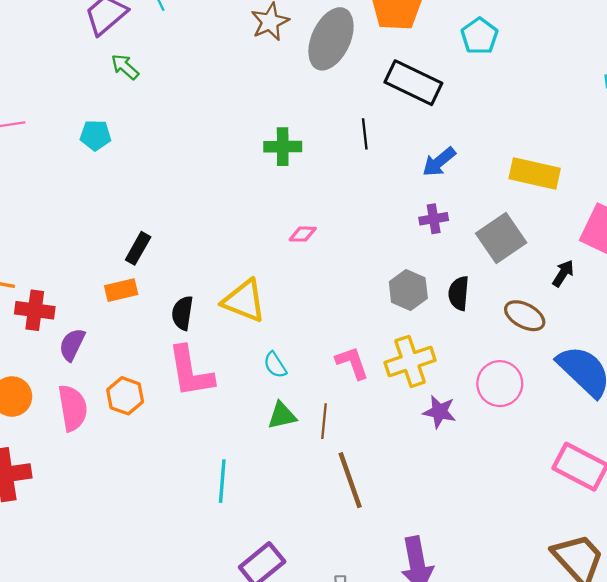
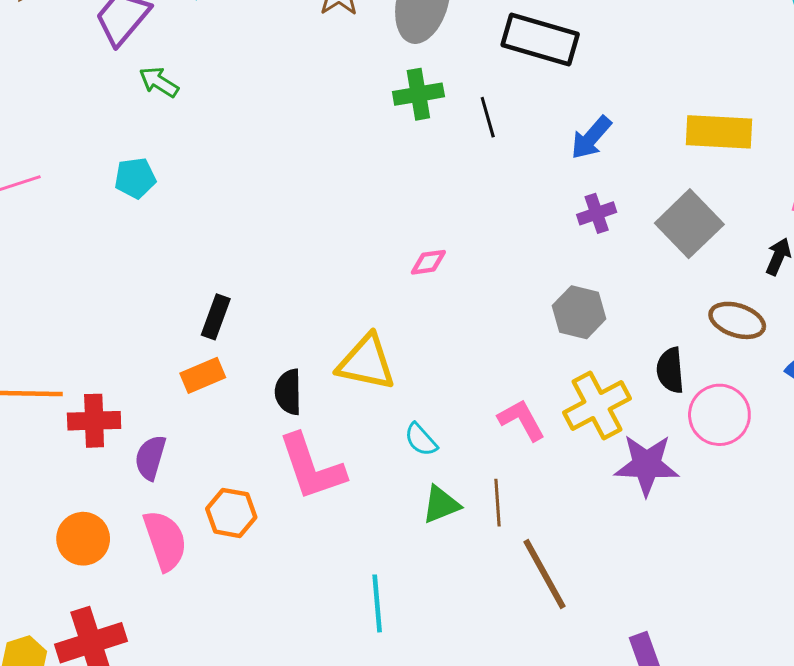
green cross: (283, 147) -> (418, 94), moved
black semicircle: (459, 293) -> (670, 370), moved
purple star: (440, 412) -> (647, 465), size x1.4

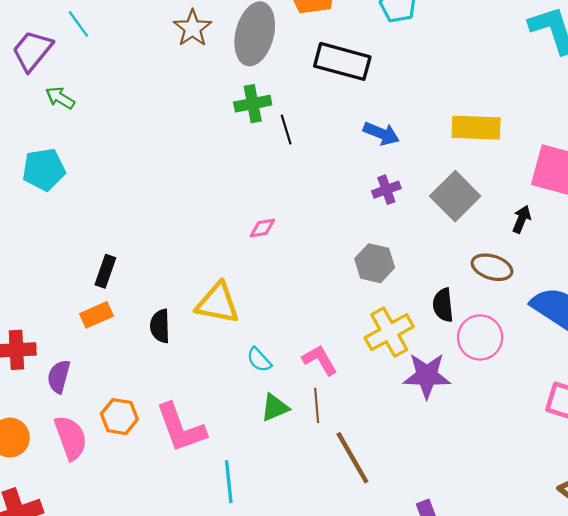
black line: (488, 117) -> (286, 130), moved
blue arrow: (591, 138) -> (381, 134), turned -108
cyan pentagon: (135, 178) -> (44, 169), size x1.4
pink L-shape: (522, 420) -> (320, 360), moved
pink L-shape: (312, 467) -> (181, 428), moved

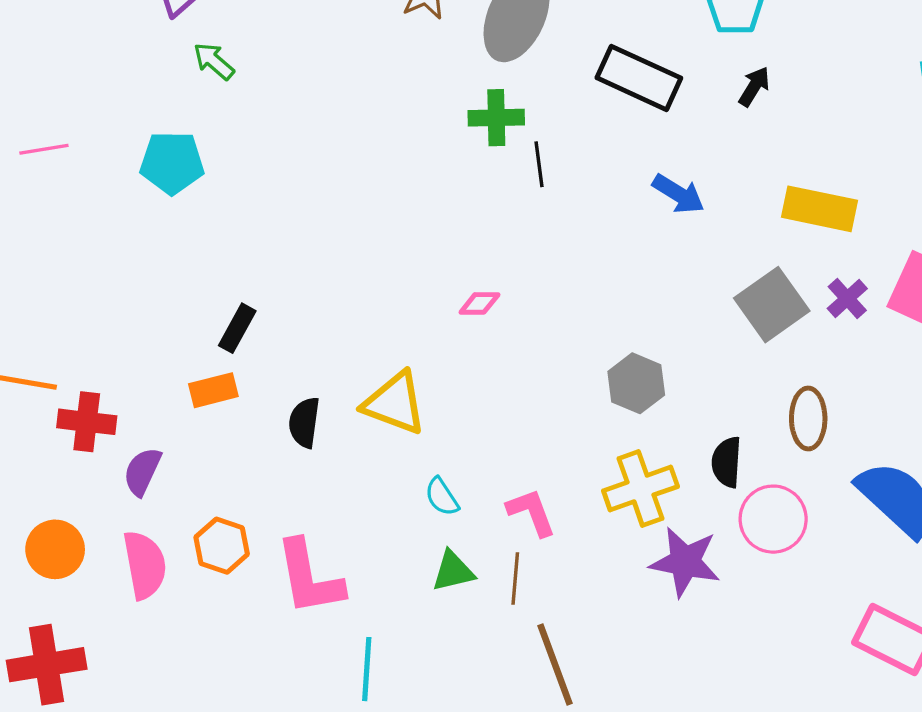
purple cross: (386, 190) -> (847, 298), moved, turned -32
black arrow: (522, 219) -> (754, 86), moved
brown ellipse: (492, 267) -> (808, 419), turned 63

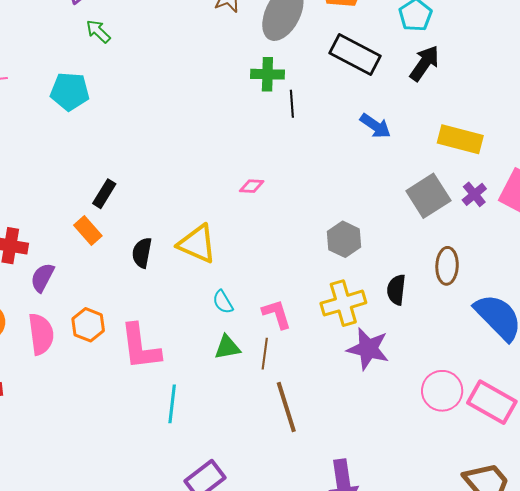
black arrow: (754, 86) -> (424, 63), size x1.5
orange rectangle: (213, 390) -> (88, 230), turned 60
pink circle: (773, 519) -> (442, 391), moved

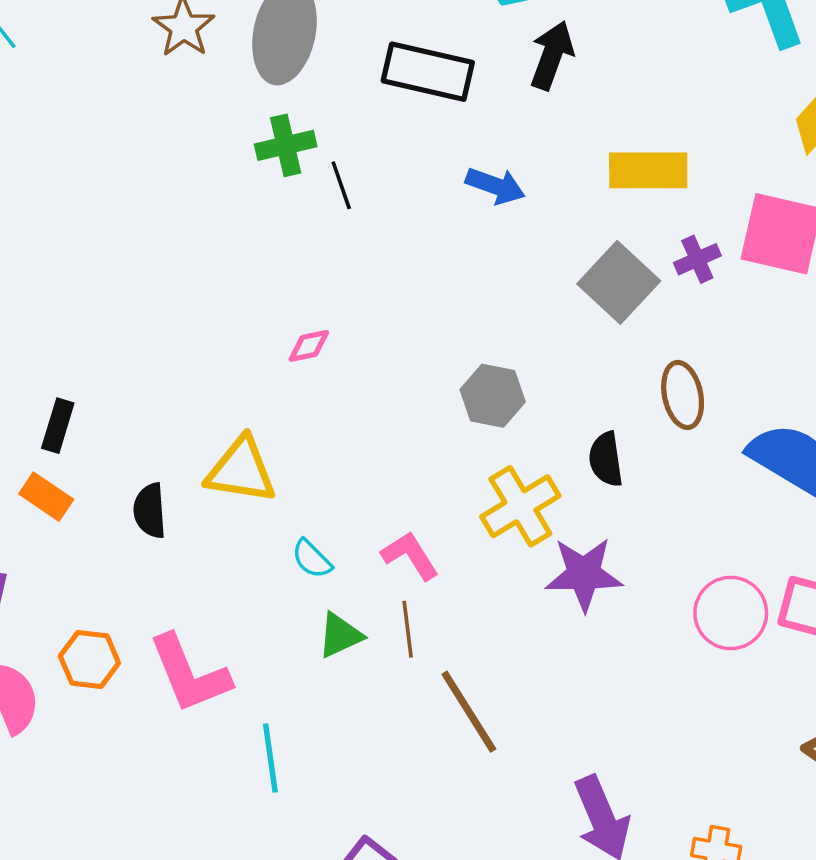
purple cross: (474, 194) -> (697, 259), turned 30

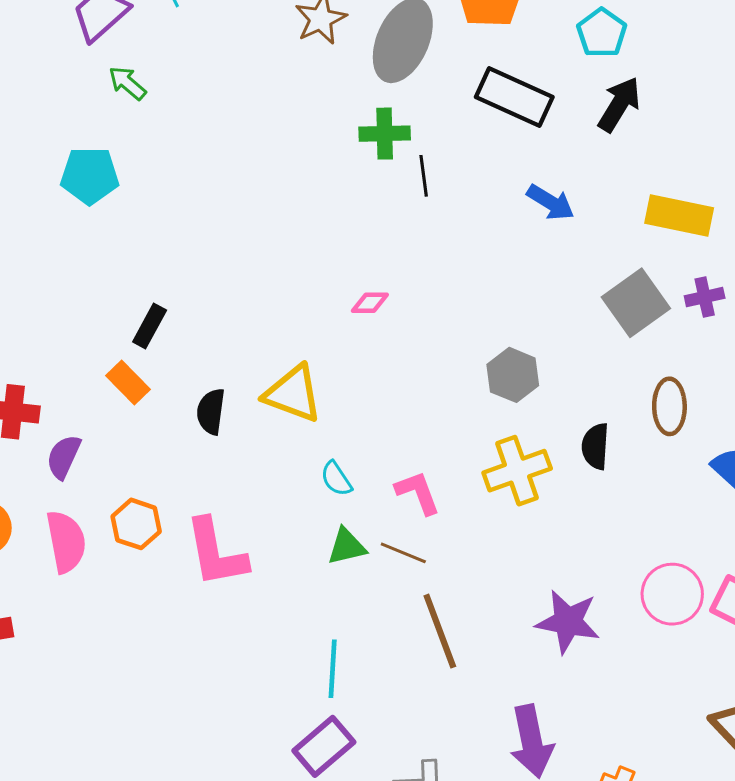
purple star: (584, 574) -> (568, 622), moved
brown line: (408, 629) -> (403, 553), turned -72
cyan line: (270, 758) -> (333, 669), moved

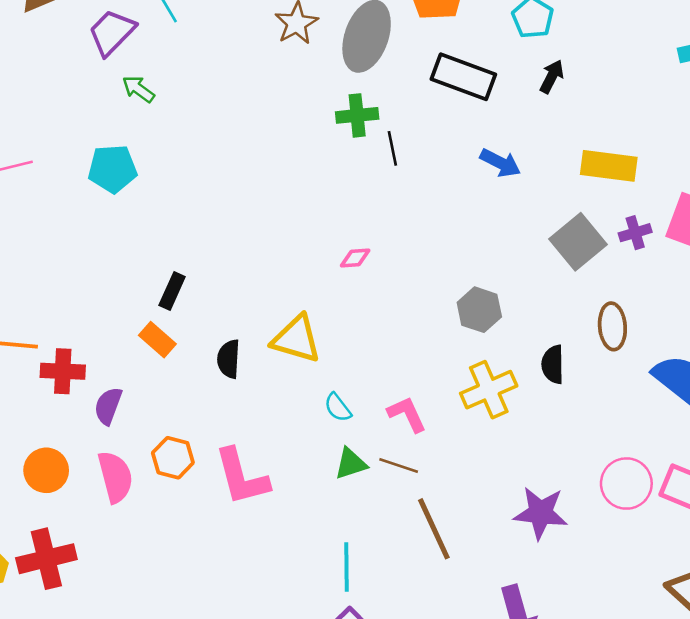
black arrow: (619, 104) -> (552, 77), size x0.7

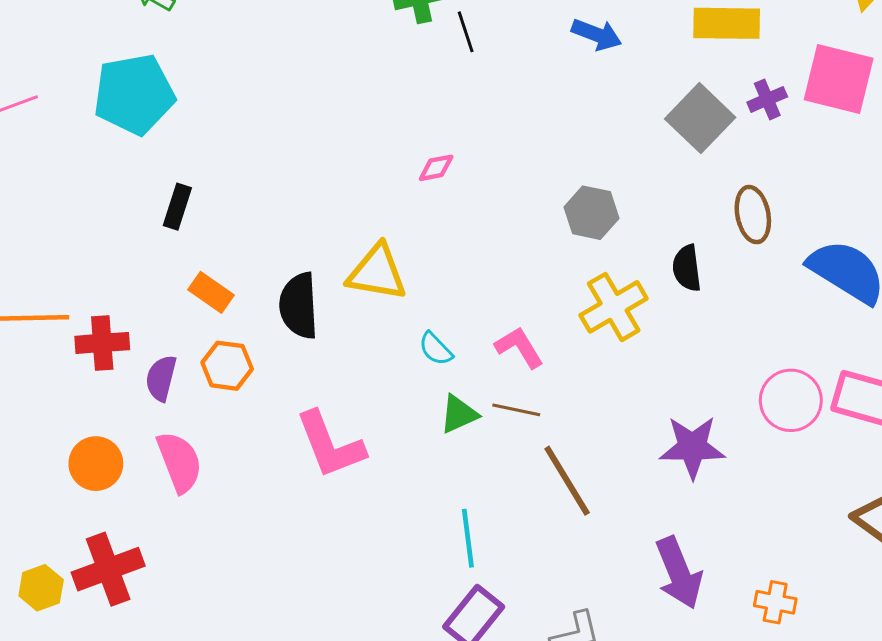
cyan pentagon: (113, 169) -> (134, 94), size x1.4
black rectangle: (172, 291) -> (177, 207), moved
black semicircle: (229, 359) -> (299, 306), size x1.4
orange hexagon: (173, 458) -> (227, 366), moved

